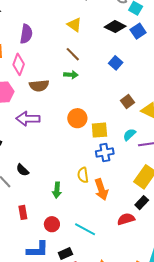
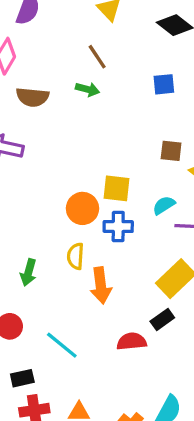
blue square: (116, 63) -> (164, 84), turned 32
brown square: (127, 102) -> (171, 151), turned 32
orange circle: (77, 118) -> (82, 208), moved

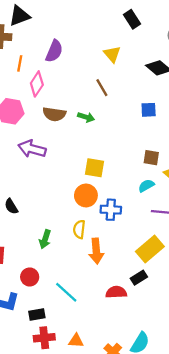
green arrow: (87, 89) -> (86, 117), moved
yellow square: (116, 188) -> (94, 168), moved
cyan semicircle: (164, 205) -> (146, 186), moved

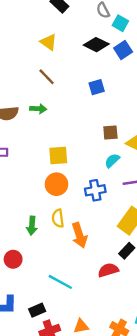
blue cross: (111, 210) -> (95, 190), moved
green arrow: (45, 239) -> (32, 226), moved
red circle: (30, 277) -> (13, 259), moved

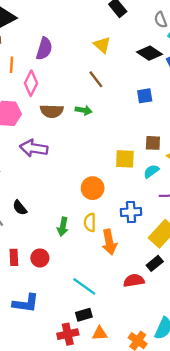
yellow square: (58, 156) -> (125, 159), moved
blue cross: (95, 190) -> (131, 212), moved
black rectangle: (37, 310) -> (84, 315), moved

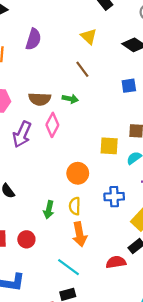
pink diamond: (31, 83) -> (52, 125), moved
purple arrow: (34, 148) -> (22, 134), turned -75
orange arrow: (109, 242) -> (80, 234), moved

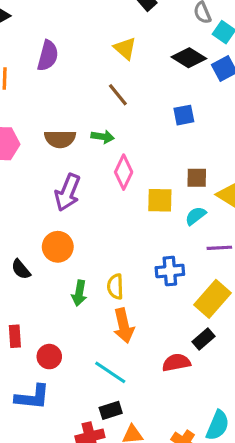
pink diamond: (52, 125) -> (124, 172), moved
purple arrow: (22, 134) -> (68, 192), moved
orange circle: (78, 173) -> (58, 247), moved
red circle: (26, 239) -> (49, 357), moved

